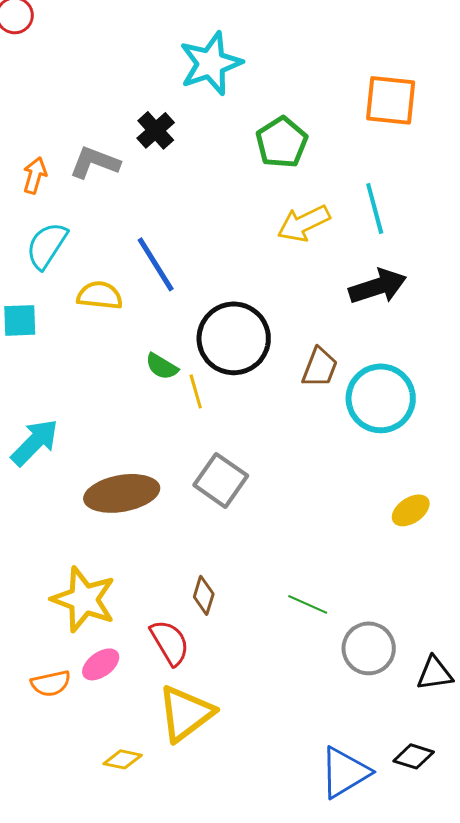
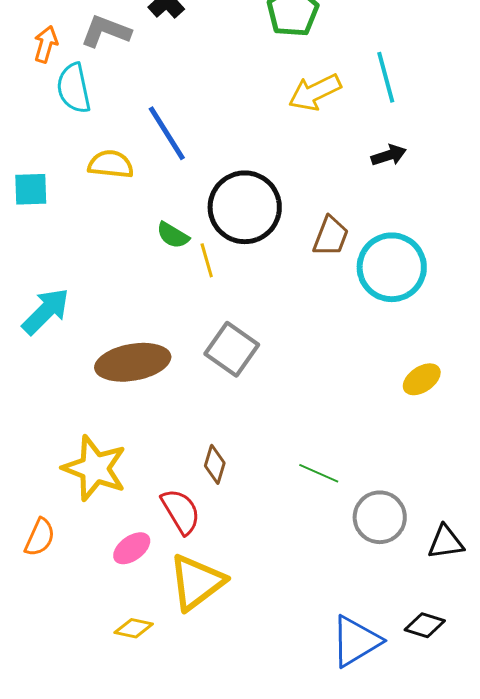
cyan semicircle: (47, 245) -> (74, 88), moved, turned -45
black arrow: (378, 286) -> (389, 155), size x0.6
pink ellipse: (101, 664) -> (132, 548), moved
orange semicircle: (51, 683) -> (40, 537), moved, turned -54

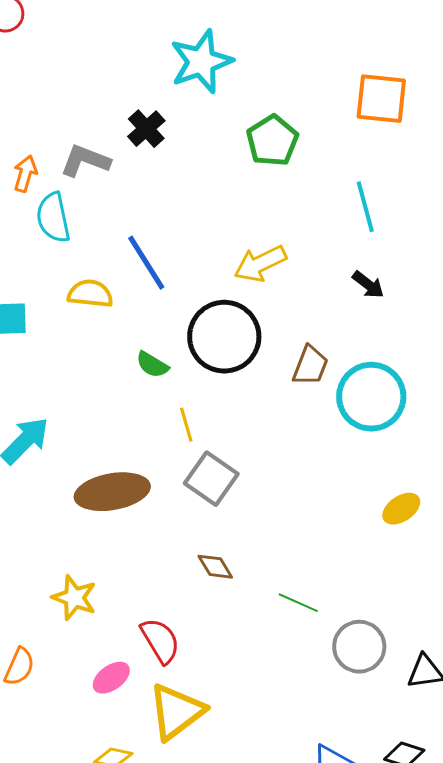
yellow arrow: (315, 92) -> (260, 264), moved
black arrow: (389, 155) -> (368, 285), turned 56
yellow line: (207, 260) -> (186, 425), moved
brown diamond: (215, 464) -> (215, 567), moved, turned -48
yellow star: (95, 468) -> (74, 598), size x0.7

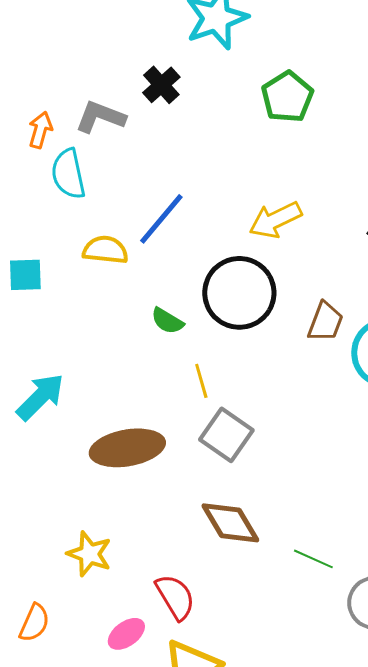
blue line: (146, 263) -> (161, 219), turned 72
brown diamond: (215, 567) -> (230, 523), size x1.6

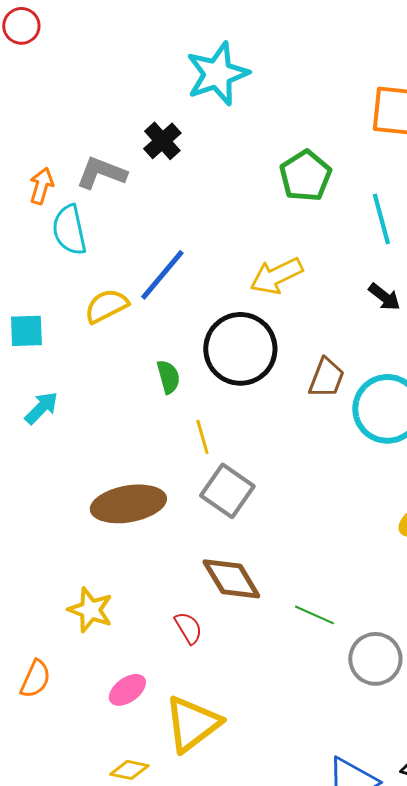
green pentagon: (287, 97) -> (305, 176), moved
yellow semicircle: (105, 250) -> (106, 306), turned -33
green semicircle: (167, 321) -> (168, 377), turned -136
cyan arrow: (40, 397) -> (41, 408), moved, size x0.7
red semicircle: (175, 597) -> (188, 628), moved, size x0.7

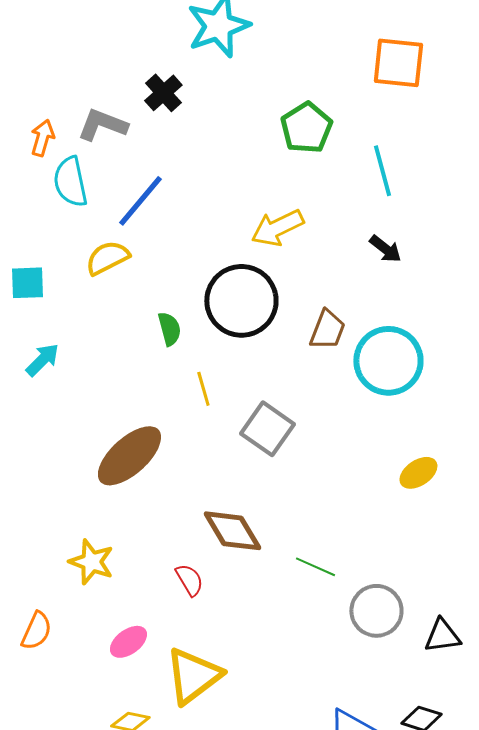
blue line: (162, 275) -> (140, 201), moved
gray square: (227, 491) -> (267, 429), moved
brown ellipse: (128, 504) -> (129, 456), turned -32

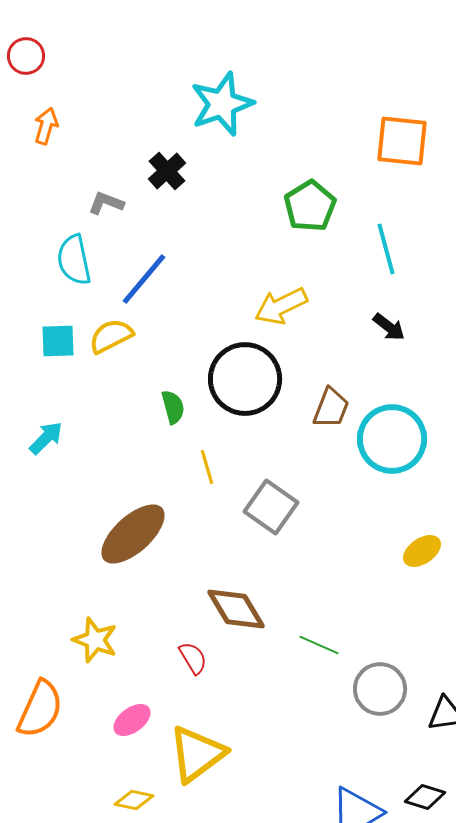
gray L-shape: (102, 125) -> (106, 203), size x0.7
orange arrow: (42, 138) -> (46, 126), moved
cyan square: (27, 283) -> (58, 341), moved
orange semicircle: (36, 631) -> (40, 709), size x1.5

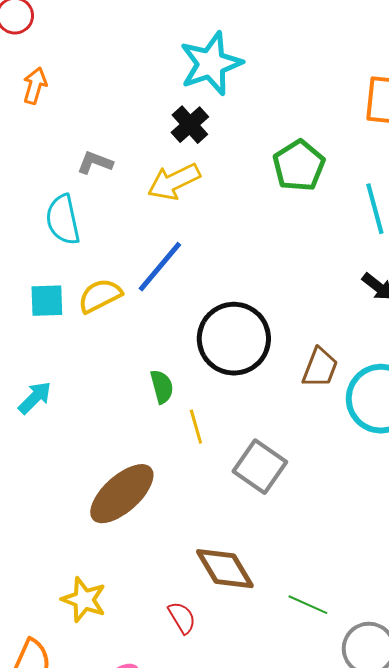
black cross: (167, 171) -> (190, 125), moved
blue line: (144, 279) -> (160, 267), moved
yellow arrow: (281, 306) -> (174, 182), moved
green semicircle: (173, 407) -> (162, 387), moved

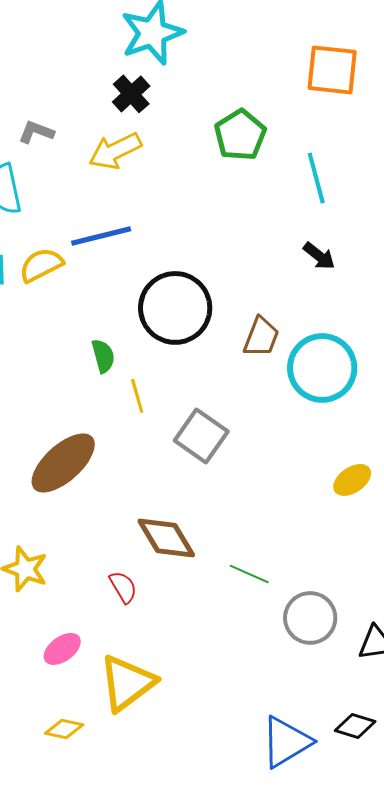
blue line: (160, 267) -> (101, 236), turned 36

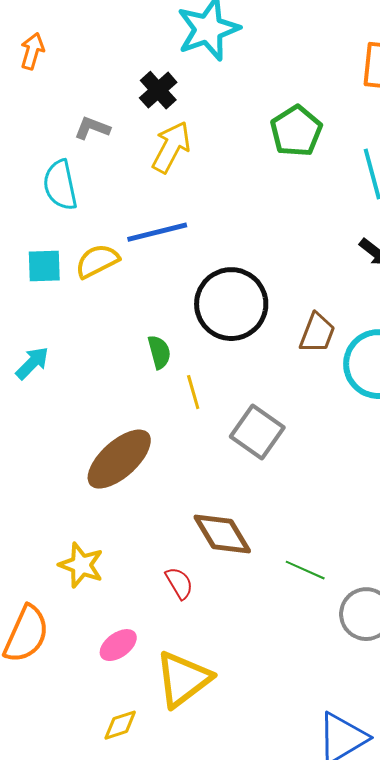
black cross: (131, 94) -> (158, 90), moved
yellow arrow: (115, 151) -> (171, 147), turned 144
yellow diamond: (64, 729) -> (120, 725), turned -30

